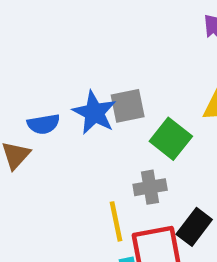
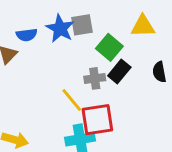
yellow line: (116, 221) -> (72, 100), turned -30
black rectangle: (194, 227) -> (119, 72), moved

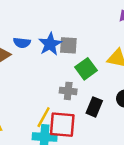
black rectangle: (119, 72) -> (94, 107), moved, turned -30
yellow line: (72, 100) -> (44, 117), moved, turned 55

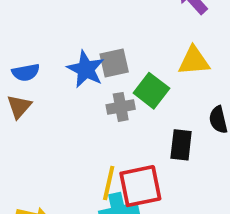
blue semicircle: (22, 43) -> (26, 72), moved
gray cross: (68, 91) -> (121, 107), moved

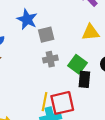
blue star: (86, 69) -> (27, 19), moved
green square: (151, 91) -> (77, 64), moved

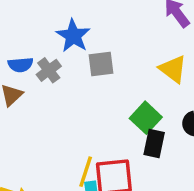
yellow triangle: (91, 32) -> (173, 69), turned 36
gray cross: (50, 59) -> (49, 70), moved, turned -32

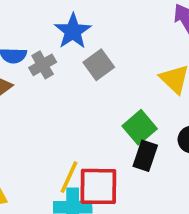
gray square: (101, 64) -> (99, 65), turned -36

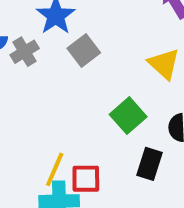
black rectangle: (145, 156) -> (150, 164), moved
red square: (98, 186) -> (86, 179), size x0.7

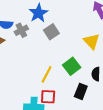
yellow line: (55, 169) -> (47, 74), moved

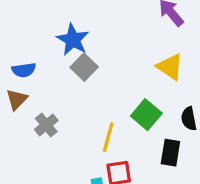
gray cross: (21, 30) -> (46, 125), moved
gray square: (51, 32) -> (84, 67), moved

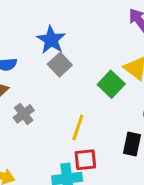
green square: (146, 115) -> (111, 84), moved

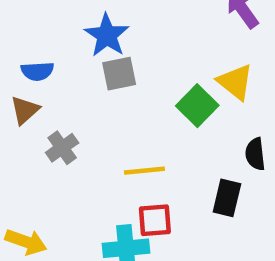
gray square: (60, 65) -> (119, 74), turned 30
yellow line: (78, 127) -> (144, 171), turned 65

